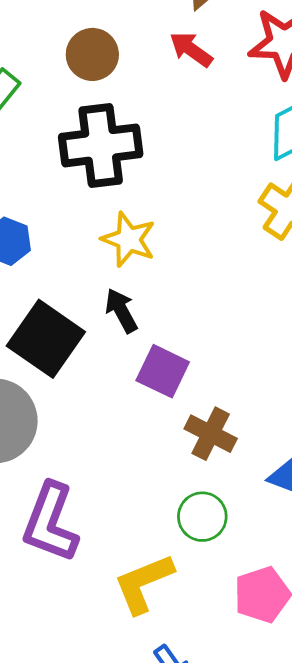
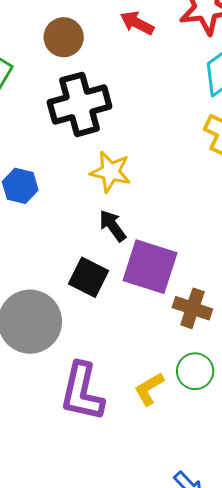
black square: (46, 339) -> (89, 277), moved, size x0.7
purple square: (163, 371) -> (150, 267), size x1.4
yellow L-shape: (144, 583) -> (149, 389), moved, size x0.7

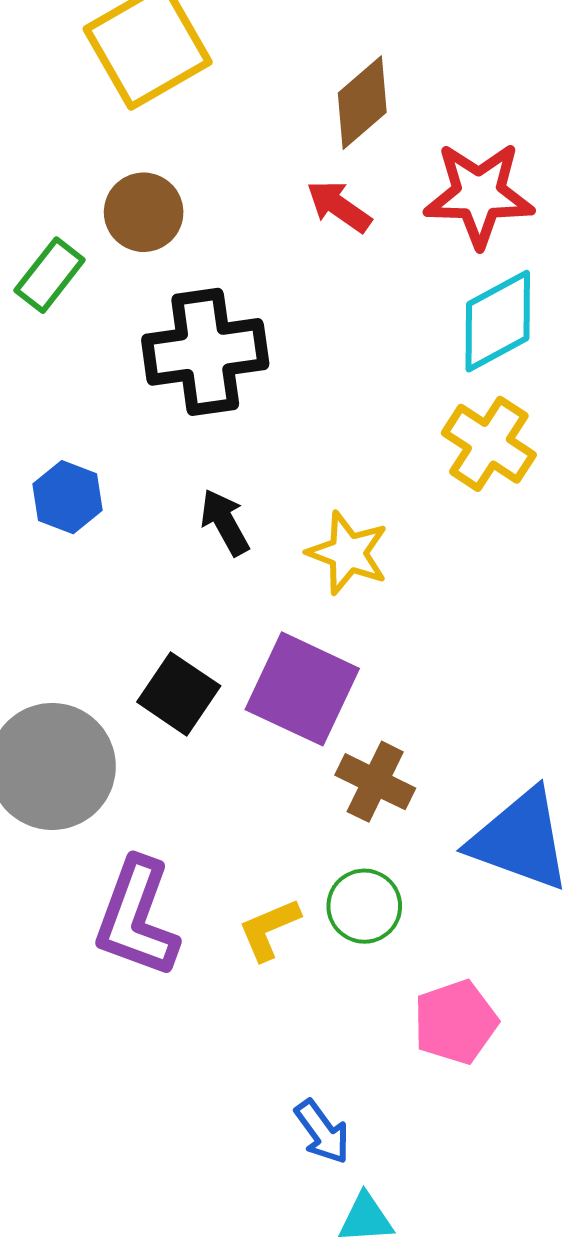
brown circle: (64, 37) -> (144, 212), moved
yellow star: (110, 172) -> (348, 553), moved
black arrow: (113, 226) -> (225, 522), moved

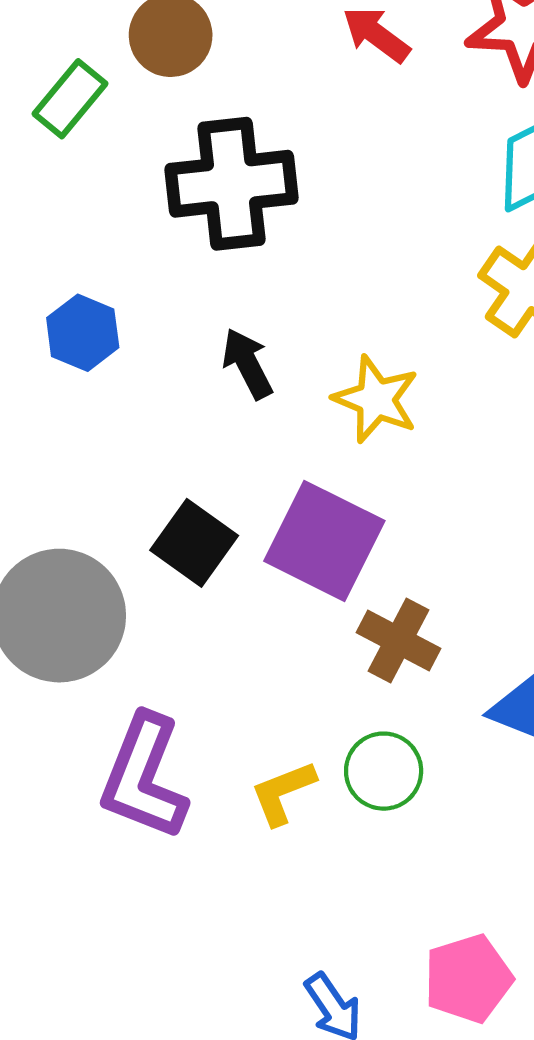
pink pentagon: (455, 1022) -> (468, 979), moved

